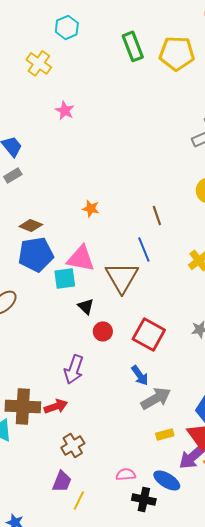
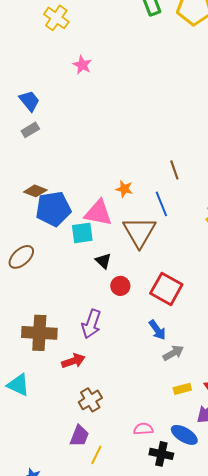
orange star: (91, 208) -> (124, 189), moved
brown diamond: (31, 225) -> (35, 191), moved
gray arrow: (156, 398) -> (173, 353), size x0.7
brown cross: (23, 406) -> (39, 333), moved

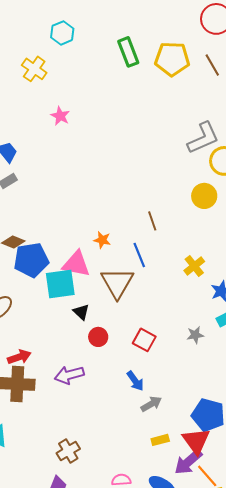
cyan square: (82, 233) -> (60, 284), size x1.4
red square: (166, 289) -> (144, 340), size x0.7
purple arrow: (91, 324) -> (69, 375), turned 56
red arrow: (73, 361) -> (19, 357), moved

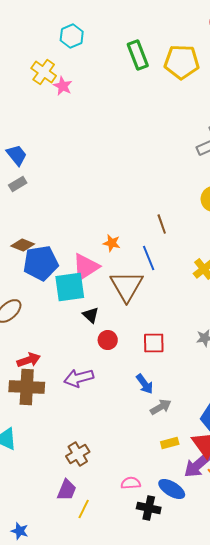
pink star: (60, 116) -> (63, 86), moved
pink triangle: (76, 264) -> (86, 267), turned -44
red square: (144, 340) -> (154, 343), turned -30

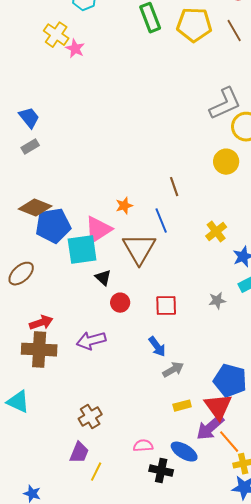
orange star: (112, 243) -> (124, 206), turned -30
brown diamond: (23, 245) -> (35, 208), size x1.4

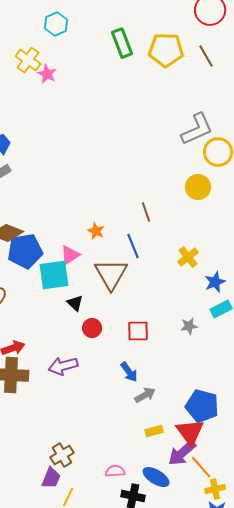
orange star: (124, 206) -> (96, 231), turned -30
pink triangle: (98, 230) -> (70, 255), size x0.7
brown cross: (90, 417) -> (62, 455), moved

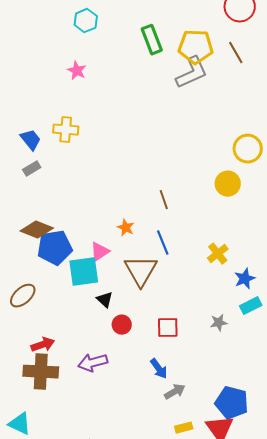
yellow cross: (28, 60) -> (66, 130), moved, turned -30
gray L-shape: (197, 129) -> (192, 73), moved
brown line: (146, 212) -> (164, 200), moved

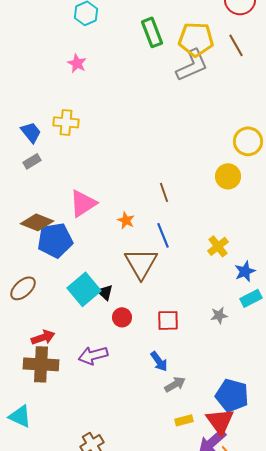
pink triangle: (100, 252) -> (83, 203), moved, size x1.4
cyan square: (84, 272) -> (84, 289), moved, turned -32

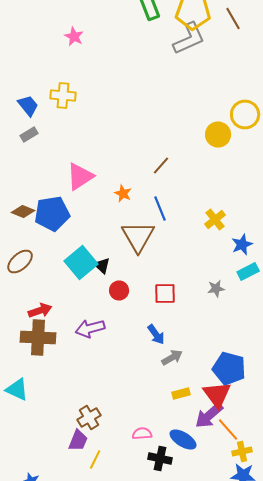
yellow circle: (228, 176) -> (218, 134), moved
brown line: (164, 192) -> (161, 166), turned 60
brown diamond: (37, 222) -> (23, 212), moved, size x0.7

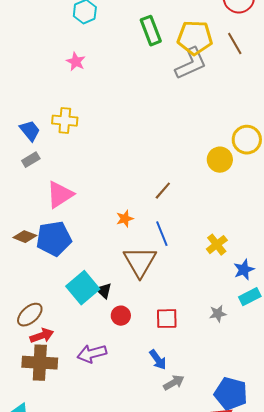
pink triangle: (80, 176) -> (60, 195), moved
orange star: (123, 194) -> (125, 219), turned 30
brown ellipse: (20, 262) -> (30, 315), moved

